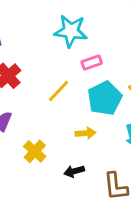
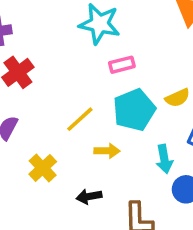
yellow line: (59, 91) -> (80, 119), moved

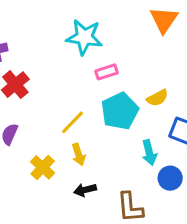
yellow arrow: (107, 151) -> (79, 155), moved, turned 75

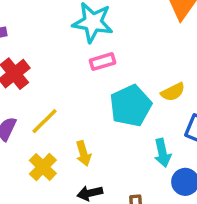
pink rectangle: (107, 72) -> (103, 62), moved
yellow line: (73, 122) -> (45, 121), moved

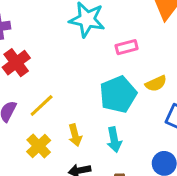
pink rectangle: (103, 62) -> (127, 47), moved
cyan arrow: (162, 153) -> (114, 140), moved

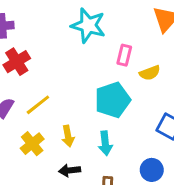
pink rectangle: (127, 47) -> (124, 55), turned -66
yellow semicircle: (156, 83) -> (150, 73), moved

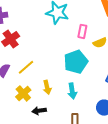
black arrow: (70, 170) -> (39, 111), moved

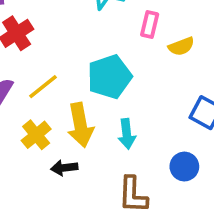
cyan pentagon: (76, 62) -> (109, 77), moved
yellow arrow: (47, 87) -> (80, 125), size x1.6

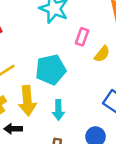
yellow semicircle: (181, 46) -> (102, 54), turned -36

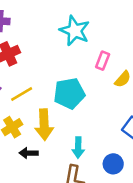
cyan arrow: (58, 110) -> (78, 148), moved

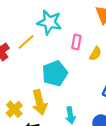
yellow line: (22, 94) -> (26, 42), moved

